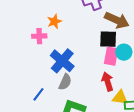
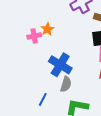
pink cross: (39, 36) -> (34, 36), moved

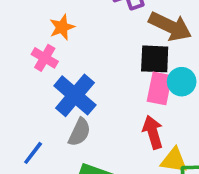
pink cross: (34, 36) -> (45, 58), moved, turned 32

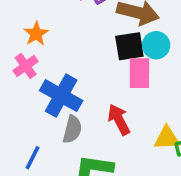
pink cross: (45, 58) -> (26, 66), turned 35
cyan circle: (182, 82) -> (156, 45), moved
red arrow: (153, 132) -> (119, 120), moved

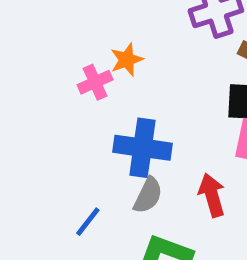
pink cross: (26, 66) -> (95, 82), moved
blue cross: (61, 96) -> (143, 148), turned -33

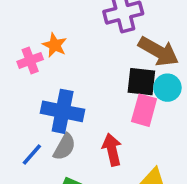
orange star: (127, 60) -> (55, 45), turned -30
blue line: (88, 222) -> (32, 154), moved

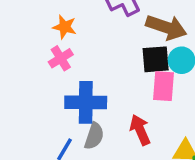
orange star: (55, 45) -> (65, 27), moved
pink cross: (30, 60) -> (61, 58), moved

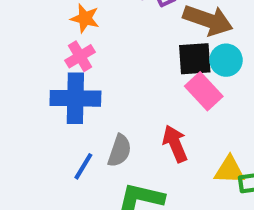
pink rectangle: (163, 86) -> (204, 91), turned -48
blue cross: (86, 102) -> (75, 98), moved

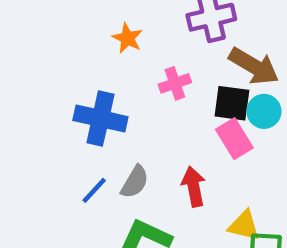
pink cross: (80, 56) -> (175, 83), moved

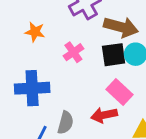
pink rectangle: (234, 139) -> (119, 92), moved
red arrow: (194, 187) -> (104, 115), turned -75

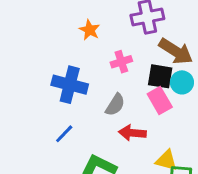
pink rectangle: (119, 92) -> (160, 100), moved
gray semicircle: (65, 123) -> (115, 105), moved

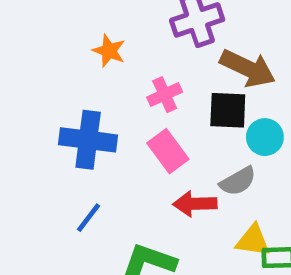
cyan circle: (182, 82) -> (265, 137), moved
pink rectangle: (160, 100) -> (168, 151), moved
gray semicircle: (115, 105) -> (238, 181), moved, turned 35

